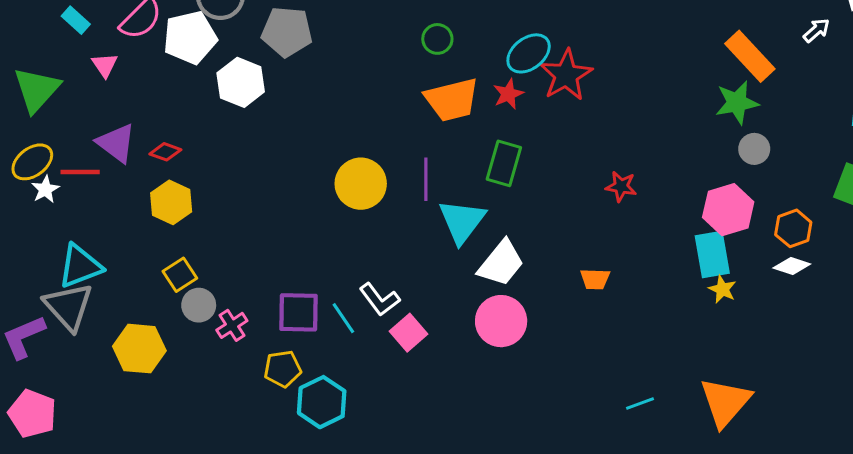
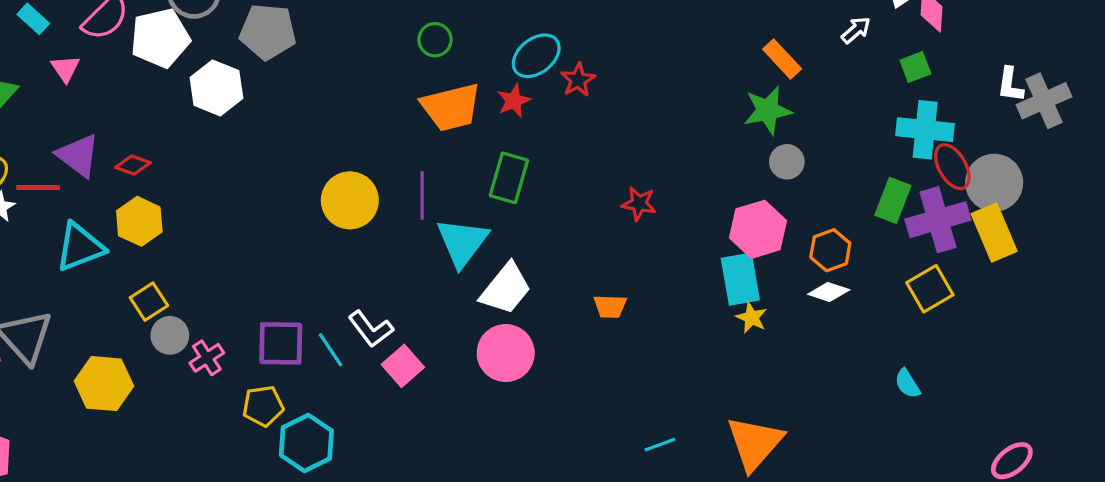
orange rectangle: (750, 56) -> (782, 59), size x0.7
red star: (566, 75) -> (578, 80), size x0.6
cyan triangle: (80, 266) -> (80, 247), moved

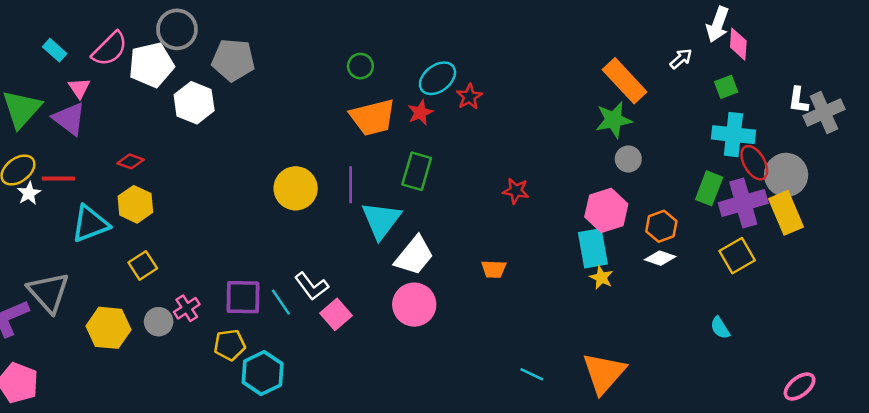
orange rectangle: (782, 59) -> (625, 81), size x1.5
purple triangle: (78, 155) -> (69, 119), moved
gray circle: (170, 335) -> (159, 322), moved
cyan line: (660, 445) -> (532, 374), turned 45

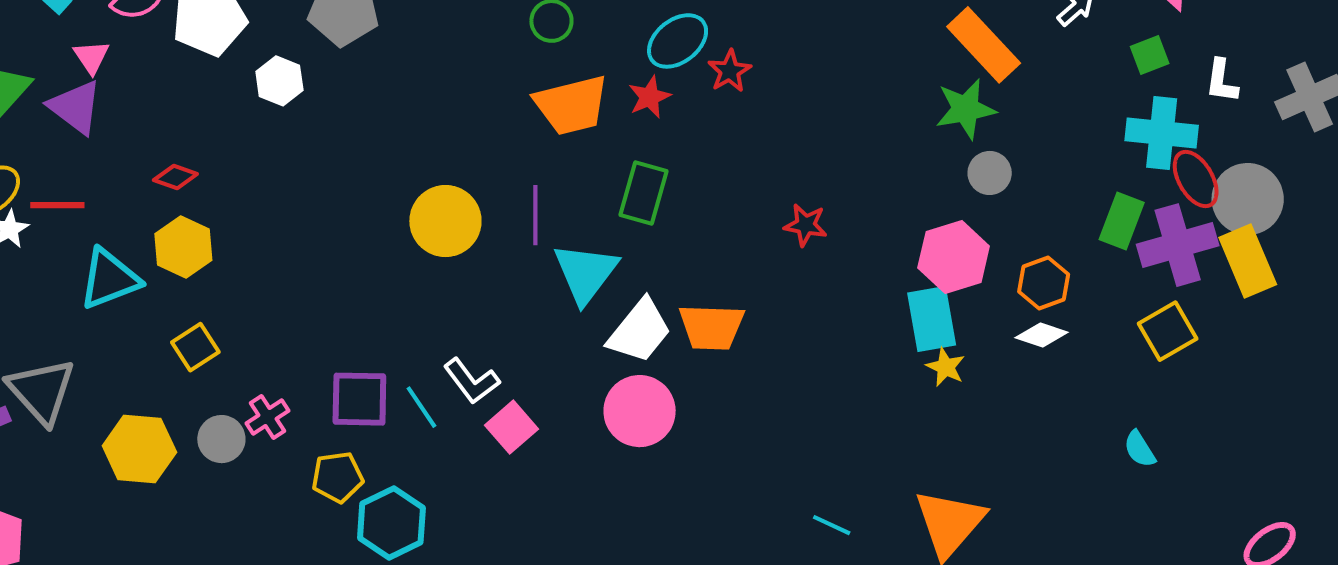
white L-shape: (798, 100) -> (1222, 81), moved
white hexagon: (194, 103) -> (279, 81), size x0.7
orange trapezoid: (494, 269) -> (712, 327), moved, size x1.6

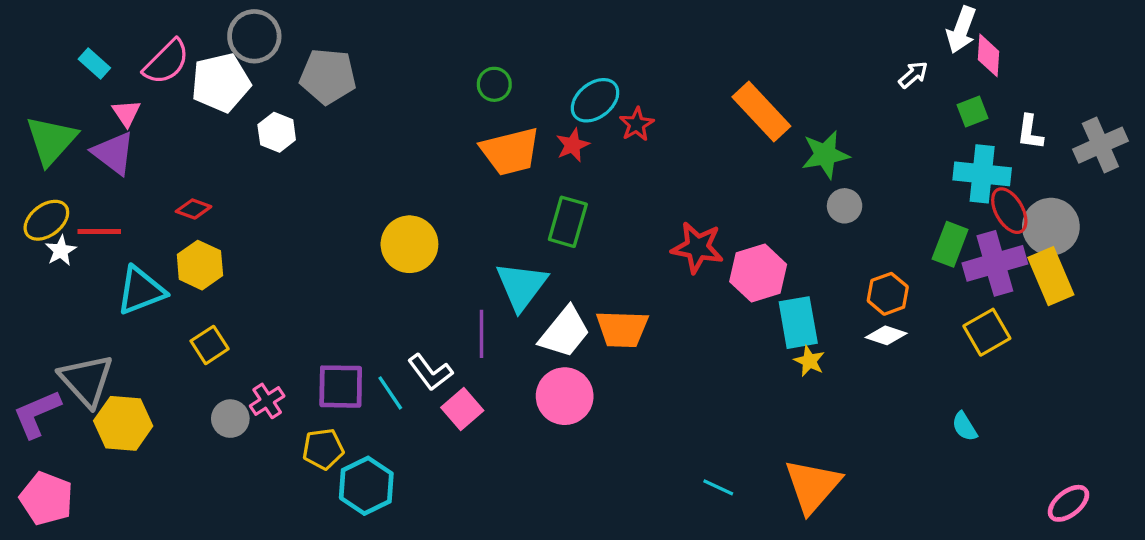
orange rectangle: (984, 45) -> (761, 111), moved
purple line: (535, 215) -> (481, 334), moved
red star: (806, 225) -> (697, 247), size x1.5
pink hexagon: (954, 257) -> (758, 273), moved
yellow hexagon: (139, 449) -> (123, 423), moved

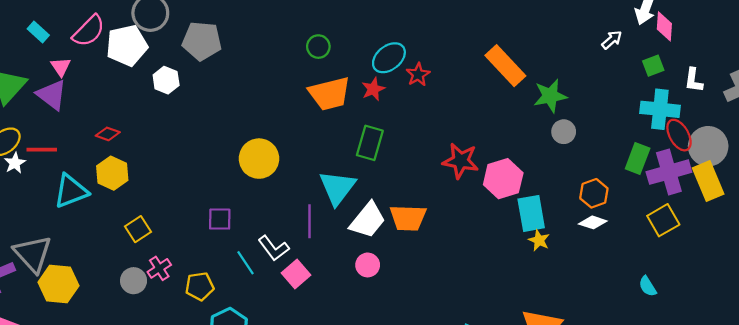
yellow square: (210, 345) -> (138, 229), moved
purple square: (341, 387) -> (220, 219), moved, size x0.7
pink circle: (565, 396) -> (368, 265), size x0.6
yellow pentagon: (323, 449) -> (200, 286), moved

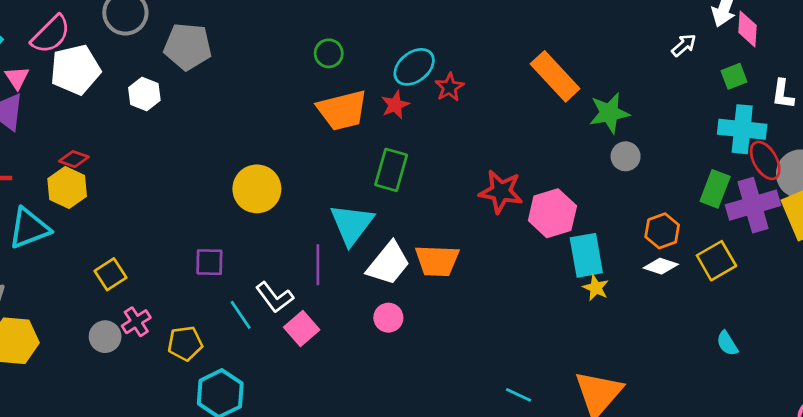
white pentagon: (127, 45) -> (75, 70), moved
yellow hexagon: (112, 173) -> (67, 188), moved
yellow square: (663, 220) -> (716, 261), moved

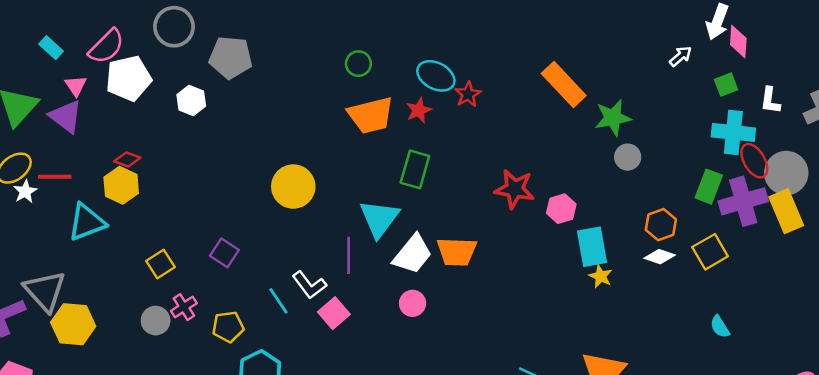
cyan ellipse: (414, 67) -> (436, 76), turned 66
pink hexagon: (552, 213) -> (561, 209), size x0.7
purple square: (209, 262) -> (224, 253), moved, turned 32

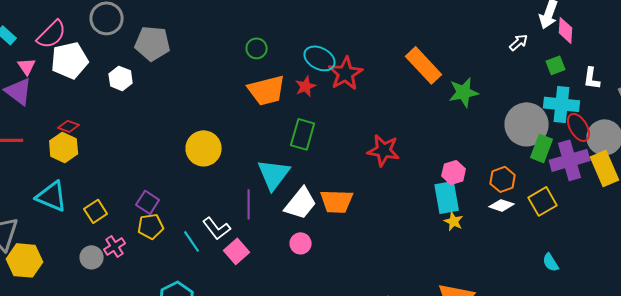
red star: (468, 94) -> (346, 73), size x1.6
gray circle: (628, 157) -> (527, 124), moved, size x2.0
pink hexagon: (561, 209) -> (454, 172), moved
cyan triangle: (87, 222) -> (52, 196), moved, turned 44
yellow pentagon: (228, 327) -> (151, 226), moved

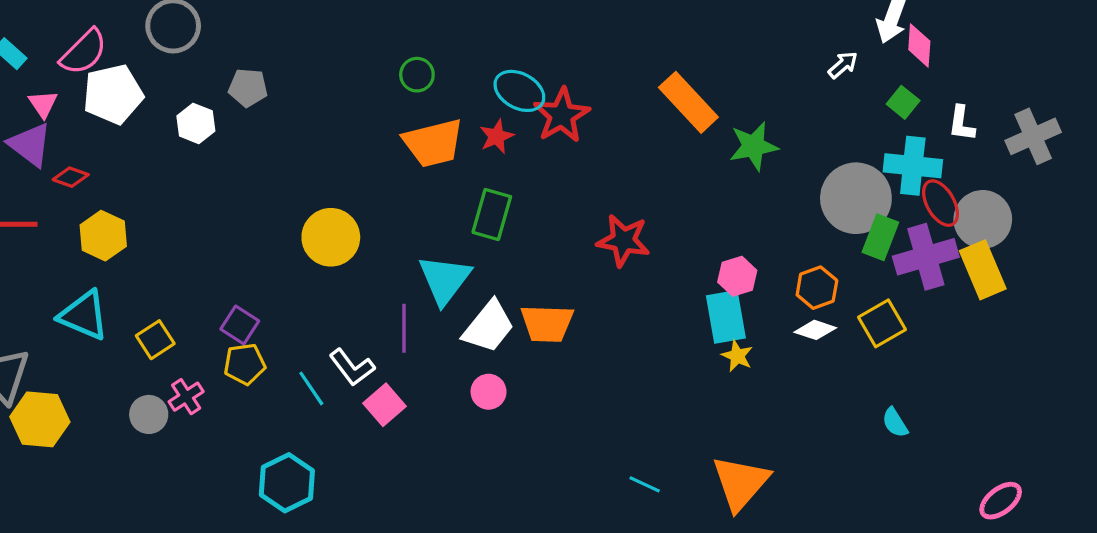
gray pentagon: (153, 43) -> (248, 88), moved, size x0.7
green square: (556, 65) -> (903, 102), turned -30
red diamond: (69, 126) -> (71, 177), moved

